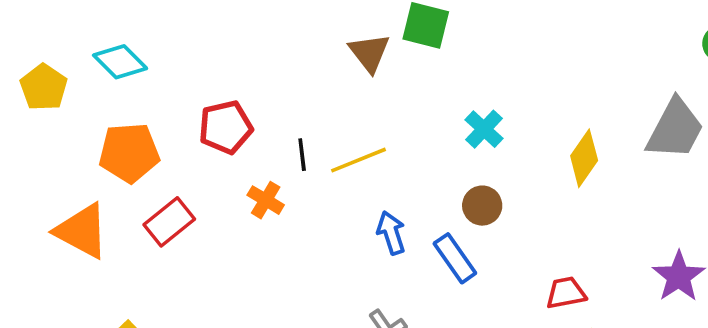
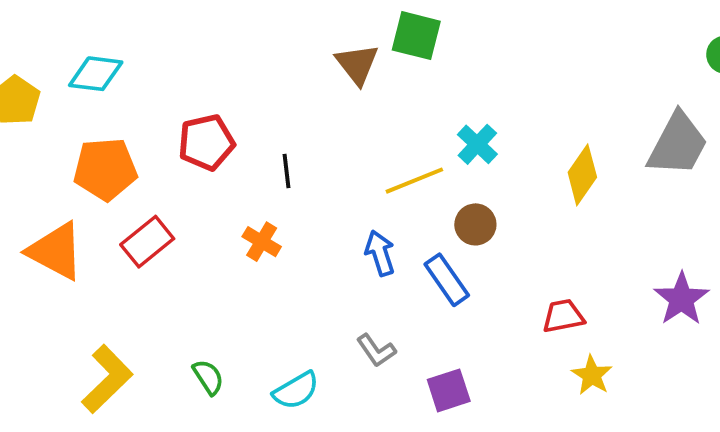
cyan diamond: (120, 62) -> (96, 74), turned -38
yellow line: (358, 160) -> (414, 181), moved
orange cross: (266, 200) -> (262, 242), moved

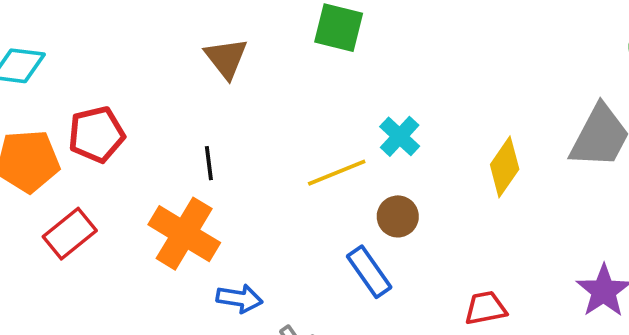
brown triangle: (357, 64) -> (226, 58), moved
red pentagon: (206, 142) -> (96, 134), moved
orange cross: (262, 242) -> (184, 234), size x1.8
blue arrow: (380, 253) -> (239, 298), moved, turned 117

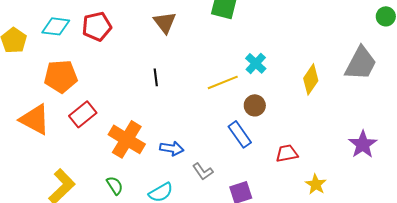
red pentagon: (96, 134) -> (97, 26), moved
orange cross: (184, 234) -> (127, 139), moved
red trapezoid: (485, 308) -> (287, 153), moved

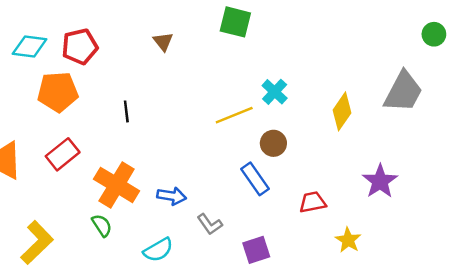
brown triangle: (165, 22) -> (163, 42), size x0.7
orange pentagon: (61, 76) -> (58, 92), moved
black line: (156, 77) -> (126, 111), moved
purple star: (363, 144) -> (380, 181), moved
green semicircle: (115, 185) -> (102, 225), moved

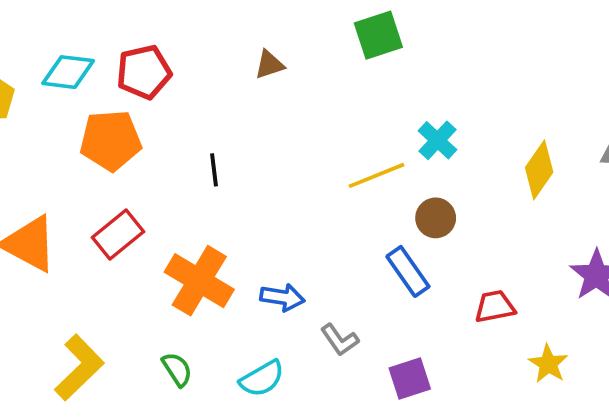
green square: (235, 22) -> (378, 35), turned -32
brown triangle: (163, 42) -> (269, 65), turned 50
green semicircle: (102, 225) -> (177, 369), moved

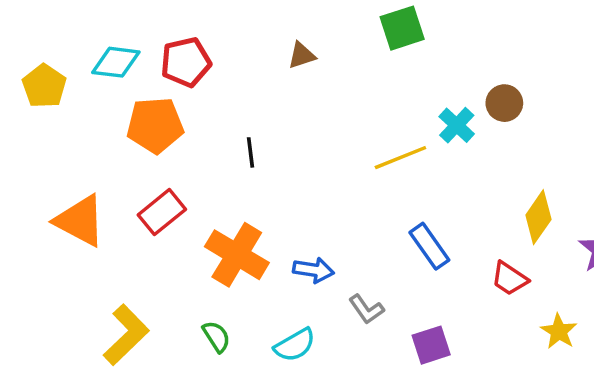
yellow diamond: (539, 170) -> (538, 217), moved
brown circle: (436, 218) -> (504, 103), moved
red trapezoid: (495, 307) -> (509, 279), turned -135

